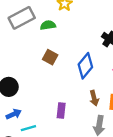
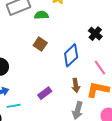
purple rectangle: (61, 110) -> (45, 93), turned 40

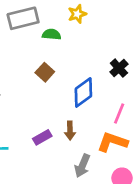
pink line: (100, 68) -> (119, 114), turned 49
brown arrow: (76, 85) -> (70, 131), moved

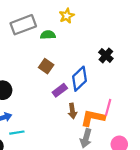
pink line: (119, 114) -> (108, 107), moved
purple rectangle: (42, 137) -> (60, 90), moved
orange L-shape: (112, 142) -> (93, 118), moved

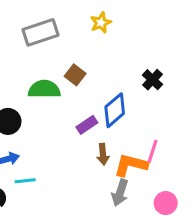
green semicircle: (48, 35) -> (44, 89), moved, size x1.5
brown square: (46, 66) -> (75, 75), moved

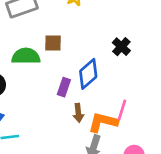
brown square: (75, 75) -> (53, 43), turned -36
purple rectangle: (87, 125) -> (64, 87), turned -36

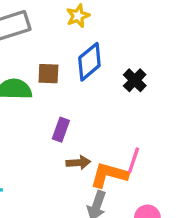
blue diamond: (88, 74) -> (89, 62), moved
brown arrow: (78, 113) -> (78, 163), turned -90

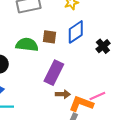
purple rectangle: (61, 130) -> (54, 73), size x1.6
pink line: (134, 160) -> (97, 96), turned 42

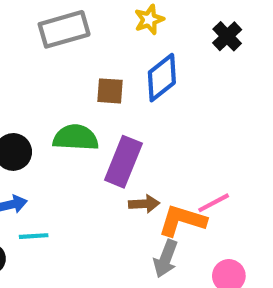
green semicircle: (27, 45) -> (76, 138), moved
black cross: (103, 46) -> (227, 36), moved

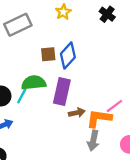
blue diamond: (162, 78) -> (68, 55), moved
cyan line: (34, 236) -> (22, 96), moved, turned -49

